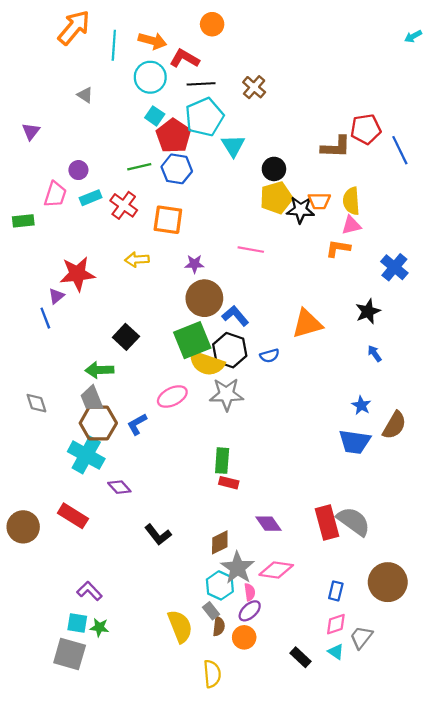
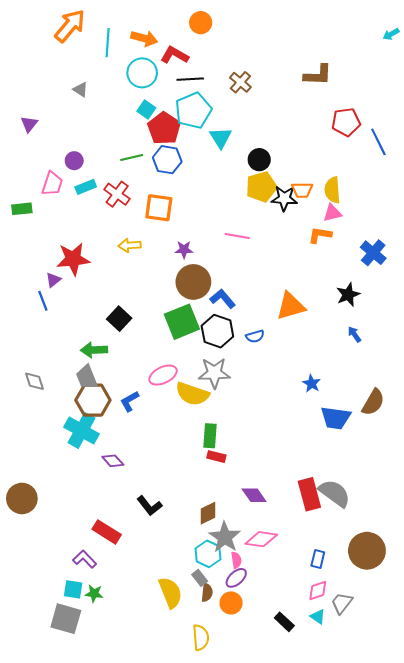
brown L-shape: (336, 147) -> (318, 75), moved
yellow semicircle: (207, 363) -> (192, 394), moved
blue star: (361, 405) -> (312, 383), moved
red rectangle: (73, 516) -> (107, 532), moved

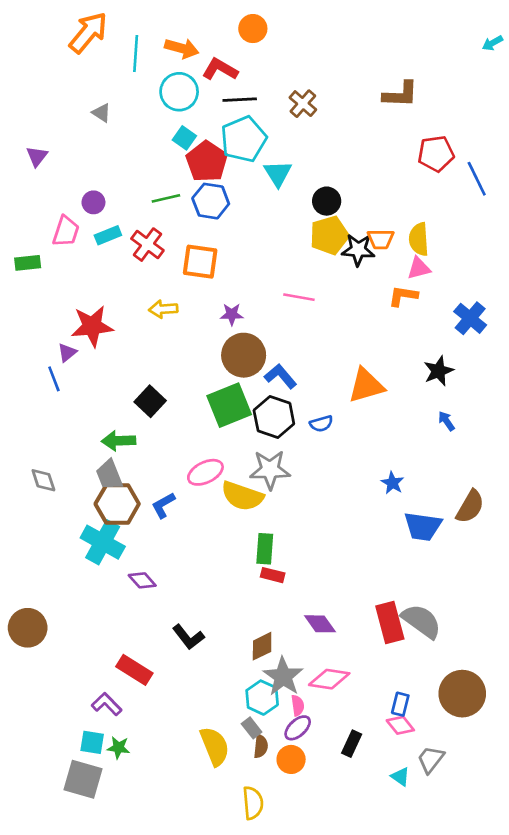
pink diamond: (318, 590) -> (400, 725), moved, turned 70
black rectangle: (284, 622) -> (352, 744), moved, turned 72

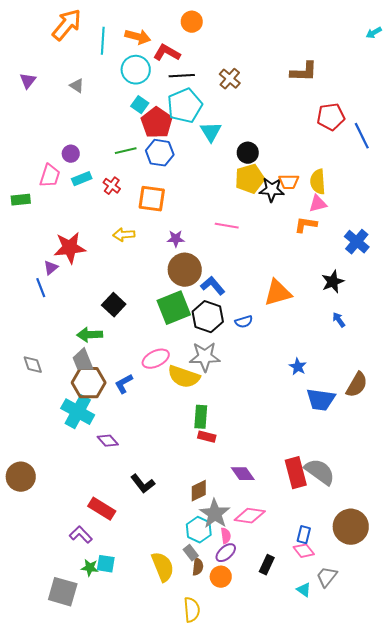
purple triangle: (37, 156) -> (28, 81), moved
red cross: (147, 245) -> (112, 186), size x0.7
cyan square: (92, 742) -> (106, 564), moved

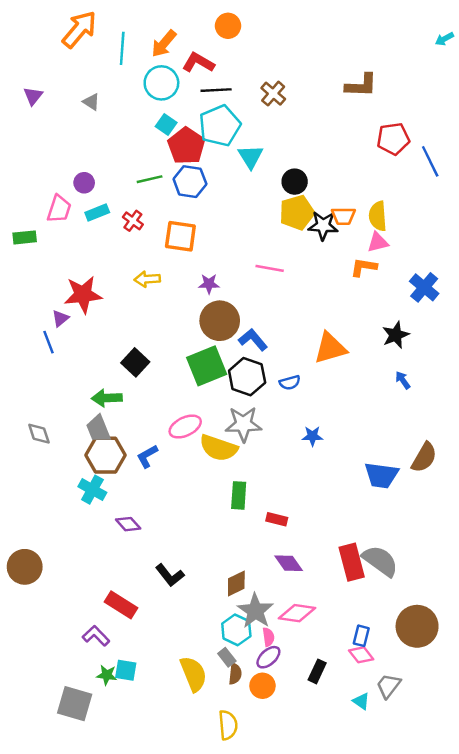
orange arrow: (138, 37) -> (164, 44), turned 115
blue star: (298, 367) -> (312, 436), moved, turned -30
cyan cross: (78, 412) -> (92, 490), size x0.7
red rectangle: (207, 437) -> (277, 519), moved

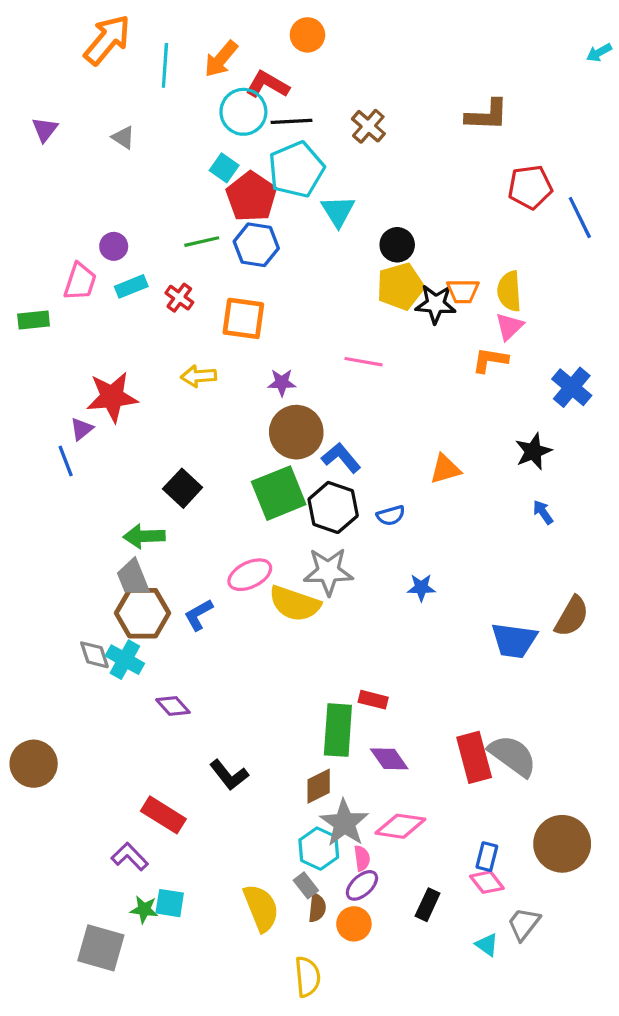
cyan circle: (161, 83) -> (243, 112), moved
pink triangle: (378, 242) -> (509, 326), turned -30
orange triangle: (330, 348) -> (445, 469), size x0.7
gray diamond: (39, 434) -> (94, 655), moved
green rectangle: (239, 495) -> (338, 730), moved, size x1.4

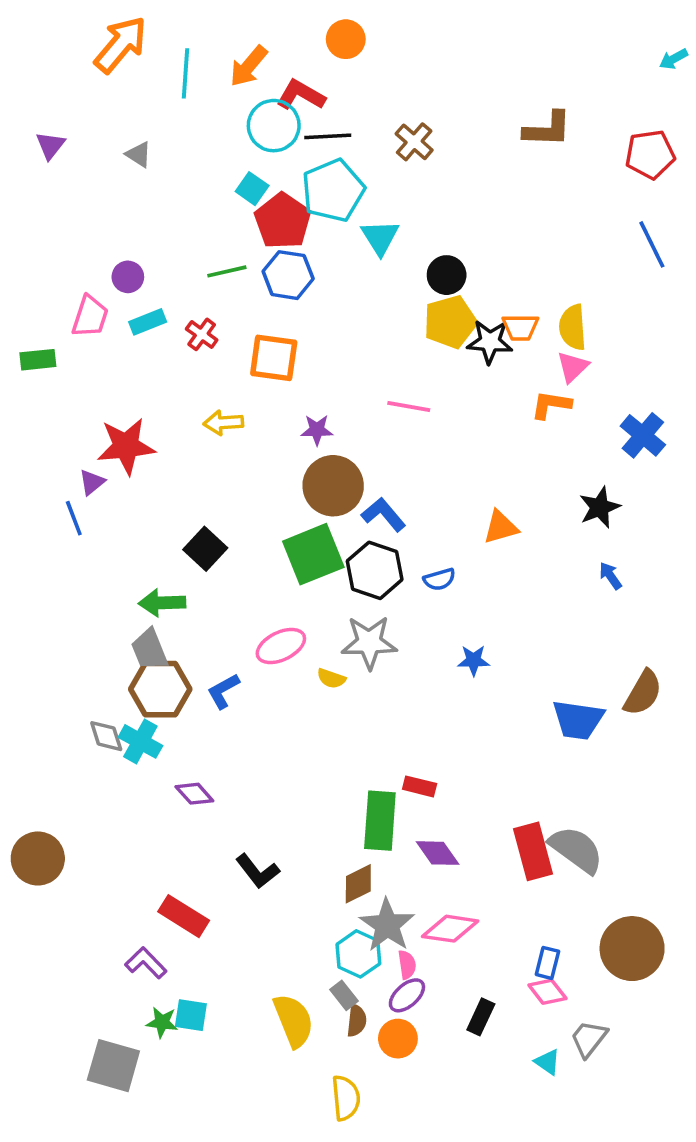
red pentagon: (530, 187) -> (650, 154), moved
yellow semicircle: (295, 604) -> (331, 678), size x0.5

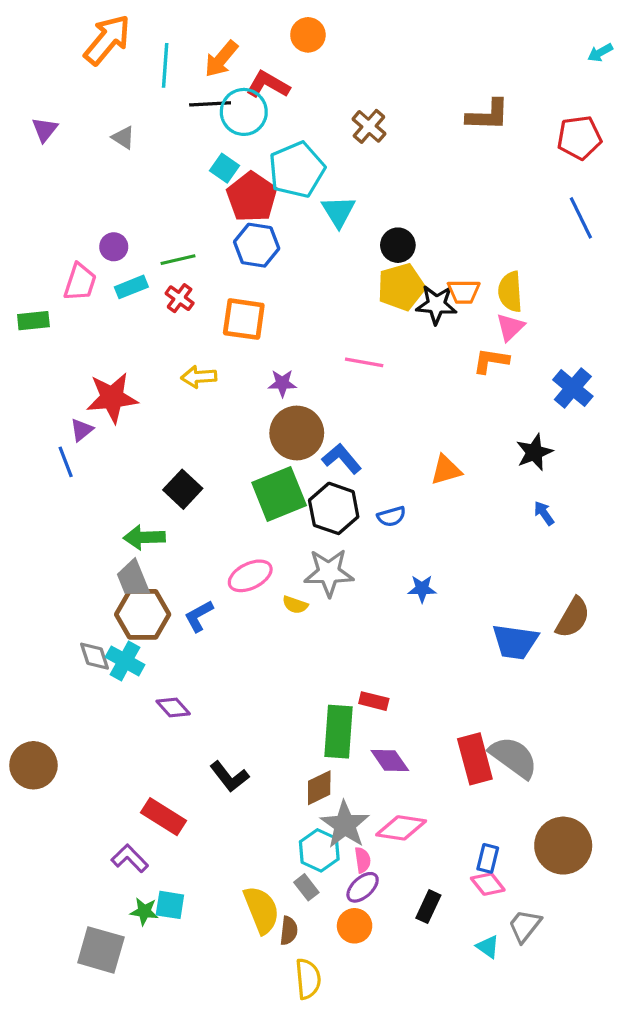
black line: (328, 136) -> (210, 104), moved
green line: (227, 271) -> (178, 260), moved
brown semicircle: (357, 1021) -> (289, 931), moved

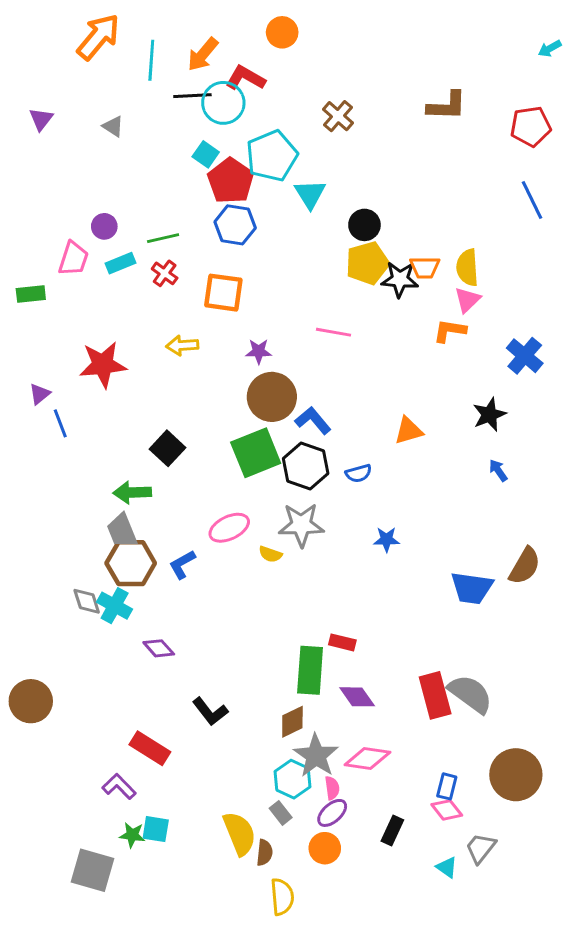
purple triangle: (82, 430) -> (40, 394), moved

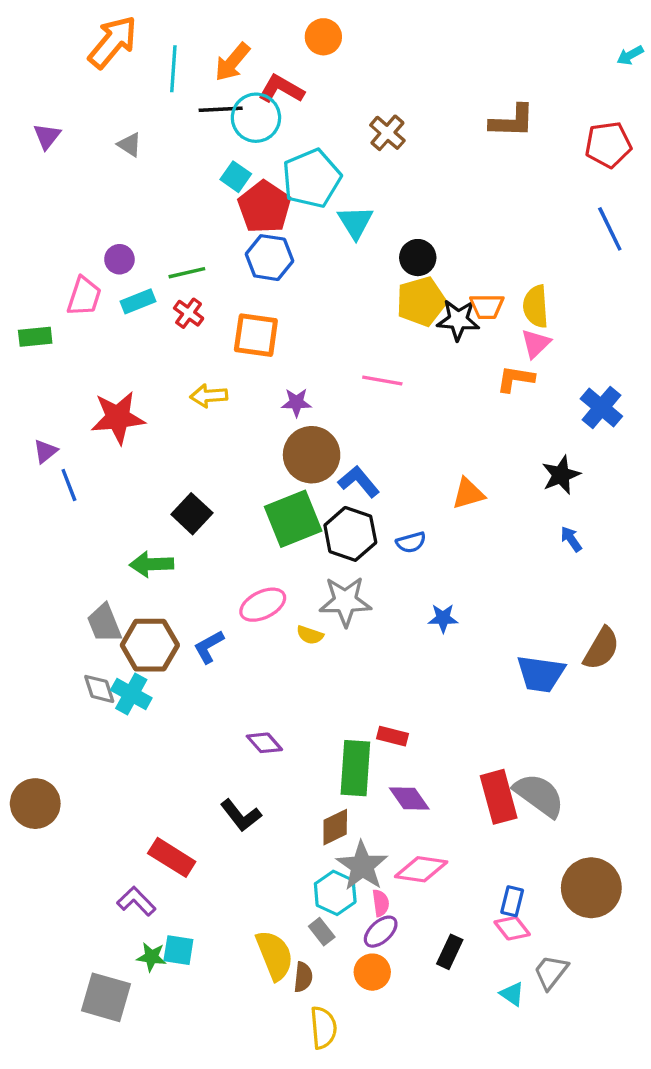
gray trapezoid: (122, 531) -> (104, 623), moved
purple diamond: (159, 648) -> (264, 743), moved

